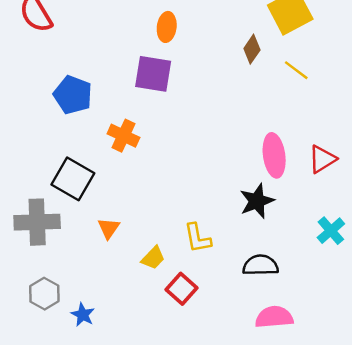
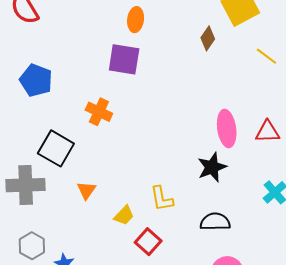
yellow line: (296, 70) -> (266, 56), moved
blue pentagon: (73, 95) -> (36, 80), moved
red triangle: (322, 159) -> (268, 132), turned 30

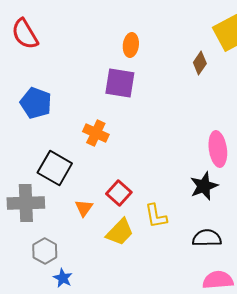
yellow trapezoid: (124, 215) -> (120, 232), size x1.4
red square: (148, 242) -> (119, 193), moved
gray hexagon: (32, 246) -> (45, 251), moved

